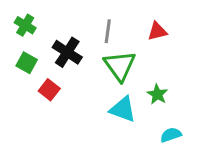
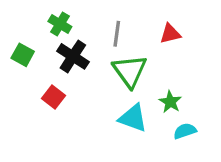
green cross: (25, 25) -> (60, 24), moved
green square: (27, 63) -> (23, 55), moved
cyan semicircle: (171, 135) -> (185, 131), moved

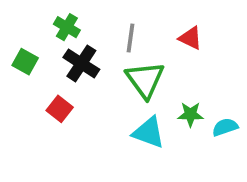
red triangle: (170, 34) -> (190, 38), turned 40
green star: (170, 102) -> (190, 114), turned -30
cyan semicircle: (185, 131) -> (225, 127), moved

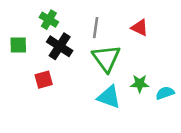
green square: (25, 62) -> (18, 45), turned -30
red square: (60, 109) -> (44, 80), turned 36

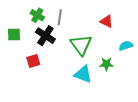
gray line: (96, 28) -> (60, 17), moved
cyan semicircle: (165, 93) -> (126, 46), moved

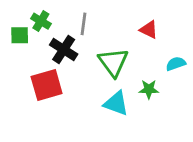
green cross: (37, 15) -> (41, 21), moved
green square: (14, 35) -> (20, 35), moved
red square: (33, 61) -> (47, 85), size x1.6

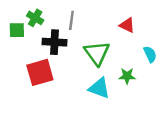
black cross: (64, 49) -> (54, 42), turned -30
cyan semicircle: (176, 64) -> (150, 54), turned 84

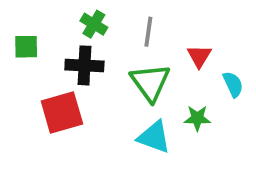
green cross: (35, 18) -> (94, 24), moved
gray line: (71, 20) -> (148, 32), moved
red triangle: (127, 25) -> (199, 56), moved, turned 35

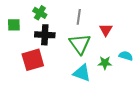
green cross: (94, 24) -> (40, 13), moved
cyan semicircle: (233, 84) -> (126, 56), moved, turned -48

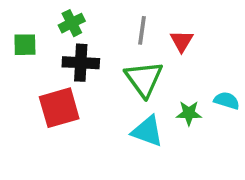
green cross: (40, 13) -> (72, 23), turned 32
red triangle: (106, 30) -> (182, 41), moved

